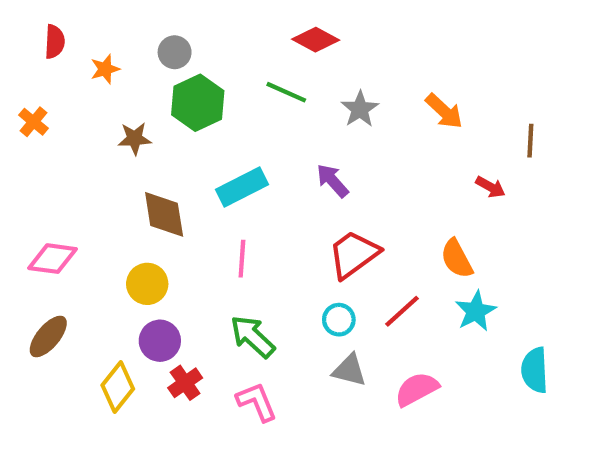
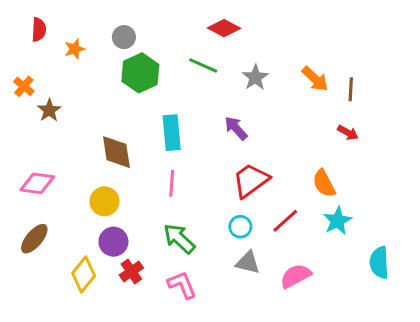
brown star: (135, 139) -> (49, 110), moved, turned -30
brown line: (530, 141) -> (351, 89), moved
cyan rectangle: (242, 187) -> (172, 133), turned -68

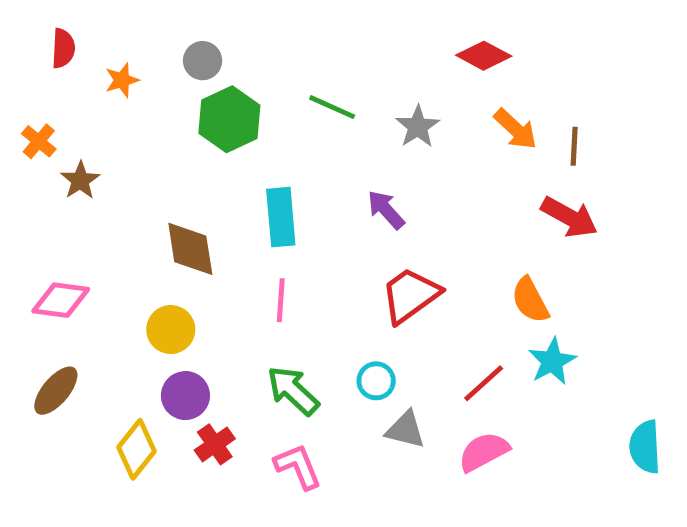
red diamond: (224, 28) -> (484, 56), moved
red arrow: (348, 133) -> (569, 217), size x1.6
red line: (285, 221) -> (484, 383), moved
cyan circle: (240, 227) -> (376, 381), moved
cyan semicircle: (379, 263) -> (645, 447), moved

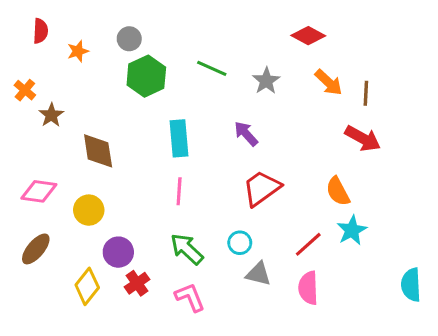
brown diamond: (190, 249) -> (98, 151), moved
yellow circle: (171, 330) -> (89, 210), moved
pink semicircle: (484, 452) -> (308, 288), turned -64

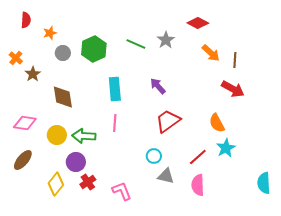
gray circle: (129, 39) -> (63, 53), moved
gray star: (266, 81) -> (166, 40), moved
green arrow: (187, 249) -> (84, 136), moved, turned -40

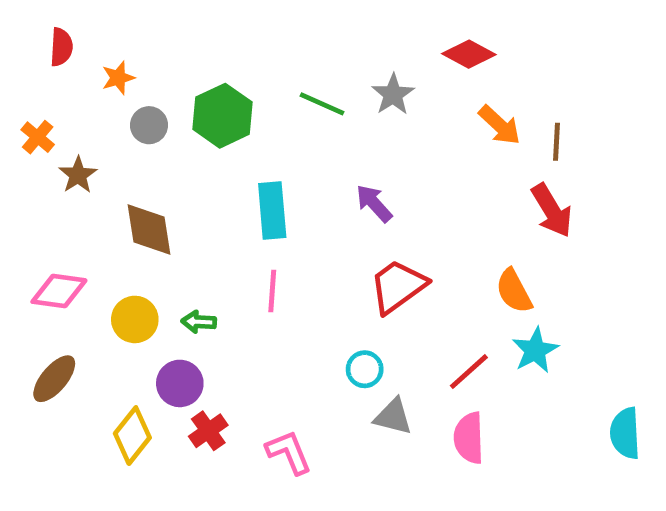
red arrow: (233, 89) -> (552, 210), turned 30
green arrow: (84, 136) -> (199, 322), size x0.6

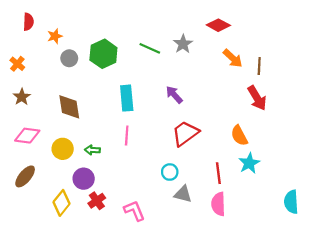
brown star: (78, 175) -> (22, 97), moved
red line: (469, 372) -> (218, 173), turned -55

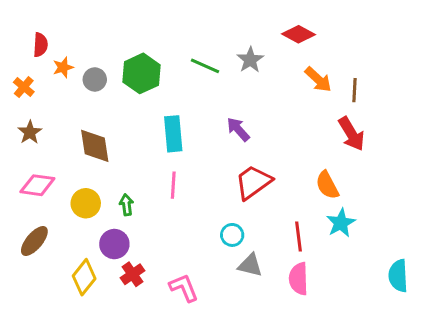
red semicircle: (28, 22) -> (40, 45), moved
orange star: (55, 36) -> (63, 67), moved
green arrow: (92, 150) -> (126, 205), turned 80

